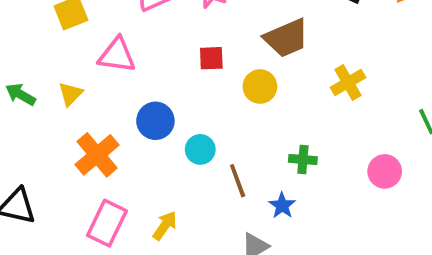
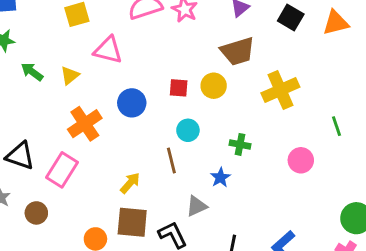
red square: (211, 58) -> (179, 88), moved
yellow cross: (348, 82) -> (280, 90), size x1.4
cyan circle: (200, 149) -> (188, 130), moved
brown line: (238, 181) -> (171, 160), moved
pink rectangle: (107, 223) -> (62, 170), moved

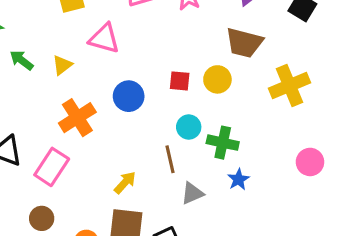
brown trapezoid: (238, 51) -> (244, 43), turned 30
green cross: (240, 144) -> (223, 143), moved, size x1.4
blue star: (220, 178) -> (238, 179), moved
gray triangle: (197, 206) -> (192, 193), moved
brown circle: (36, 213) -> (42, 218), moved

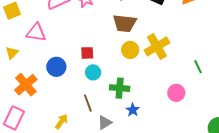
yellow circle: (217, 79) -> (130, 50), moved
cyan circle: (189, 127) -> (93, 72), moved

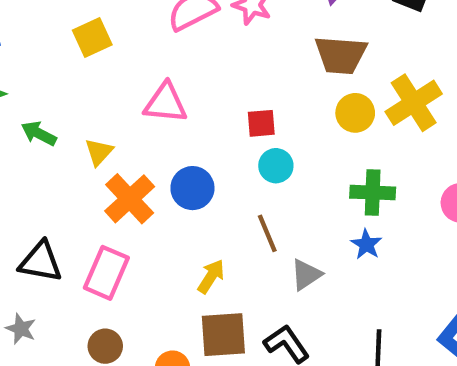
pink triangle: (36, 33) -> (165, 103), moved
yellow triangle: (12, 53) -> (99, 152), moved
blue circle: (56, 67) -> (192, 188), moved
green cross: (120, 88) -> (373, 193), moved

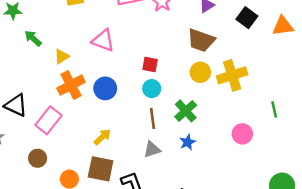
green cross: (373, 193) -> (186, 111), moved, turned 30
brown line: (267, 233) -> (153, 118), moved

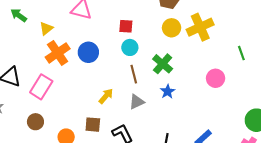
yellow arrow: (102, 137) -> (106, 96), moved
brown square: (101, 169) -> (93, 125), size x0.7

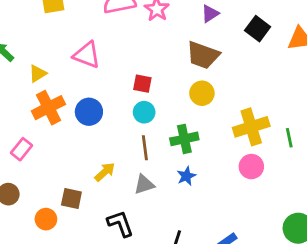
yellow cross: (200, 27) -> (251, 127), moved
green cross: (163, 64) -> (184, 139), turned 30
pink rectangle: (41, 87) -> (22, 149), size x0.7
brown square: (93, 125) -> (71, 199), moved

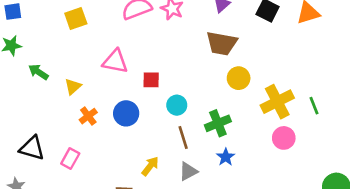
red square: (142, 84) -> (151, 80), moved
yellow circle: (202, 93) -> (239, 78), moved
orange cross: (48, 108) -> (88, 116), size x0.6

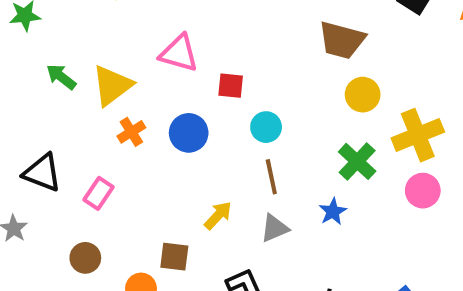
green arrow: (38, 72) -> (61, 77), moved
yellow triangle: (73, 87) -> (112, 85), size x1.6
green cross: (218, 123) -> (357, 161), moved, turned -30

